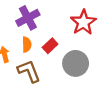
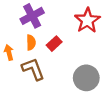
gray circle: (76, 63) -> (86, 78), moved

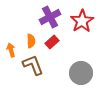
purple cross: (32, 16) -> (50, 17), moved

